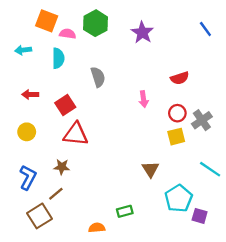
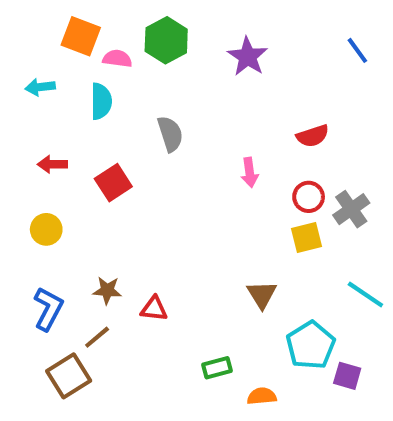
red triangle: (76, 134) -> (154, 309), moved, size x0.6
orange semicircle: (97, 228) -> (262, 396), moved

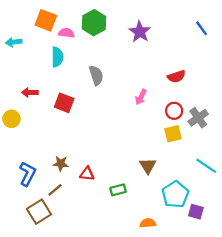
cyan arrow: (40, 87) -> (14, 42), moved
pink arrow: (250, 172) -> (141, 97), turned 35
red square: (113, 183) -> (64, 103), turned -36
yellow circle: (46, 229) -> (11, 119), moved
green rectangle: (217, 368) -> (118, 190), moved

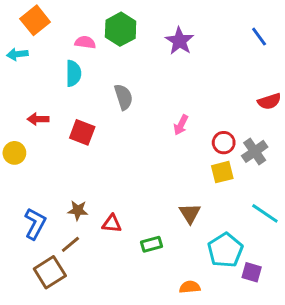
orange square: (46, 20) -> (35, 20), moved, turned 30
red semicircle: (176, 76) -> (269, 101), moved

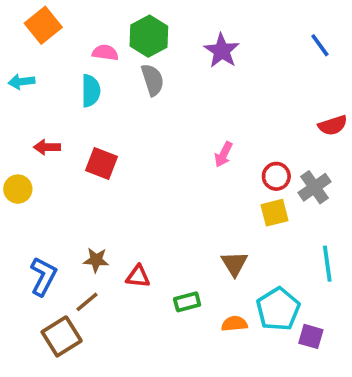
cyan arrow: (17, 54) -> (21, 82), moved
gray semicircle: (123, 97) -> (153, 80), moved
cyan line: (265, 213) -> (327, 264), turned 48
orange semicircle: (190, 287) -> (234, 324), moved

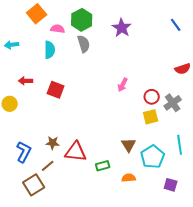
orange square: (43, 25) -> (37, 14), moved
red triangle: (138, 276) -> (76, 152), size x1.6
cyan pentagon: (278, 309) -> (153, 157), moved

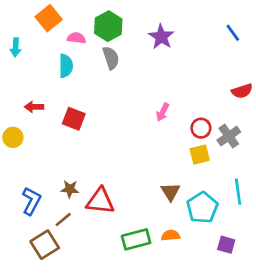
cyan arrow: (12, 45) -> (16, 47), moved, turned -80
green rectangle: (103, 166) -> (136, 239), moved, size x1.5

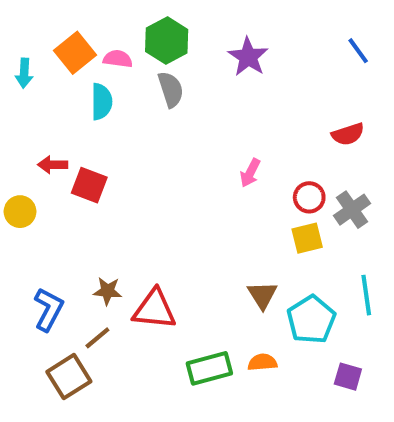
orange square: (49, 18) -> (75, 53), moved
red semicircle: (242, 91) -> (348, 134), moved
red square: (74, 119) -> (89, 185), moved

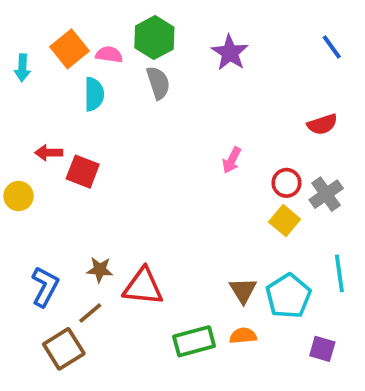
yellow square: (307, 238) -> (285, 221), turned -36
brown triangle: (262, 295) -> (243, 290), moved

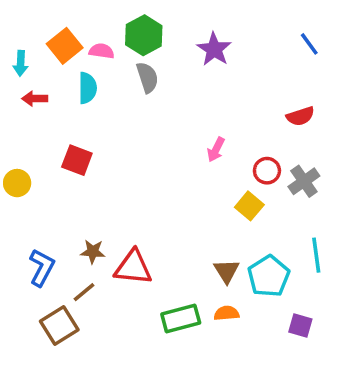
red arrow: (49, 153) -> (35, 99), moved
yellow square: (285, 221) -> (249, 206), moved

